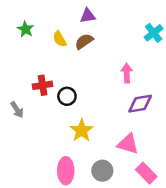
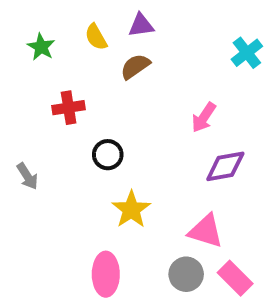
yellow semicircle: (60, 39) -> (96, 37), moved
pink arrow: (127, 73) -> (204, 117), turned -144
red cross: (43, 85) -> (69, 108), moved
gray circle: (102, 171) -> (186, 274), moved

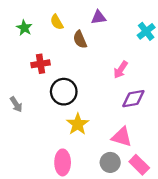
purple triangle: (141, 25) -> (99, 17), moved
brown semicircle: (135, 66) -> (80, 39), turned -78
black circle: (108, 155) -> (64, 92), size x1.5

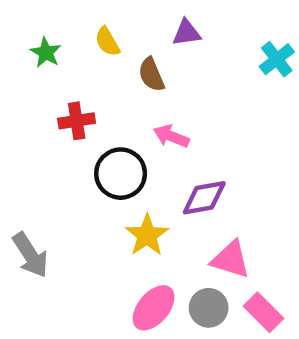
pink arrow: (121, 70) -> (171, 136), moved, turned 78
purple diamond: (133, 99) -> (204, 198), moved
gray arrow: (16, 104) -> (30, 255), moved, size x1.5
pink ellipse: (63, 162) -> (154, 308), moved, turned 40

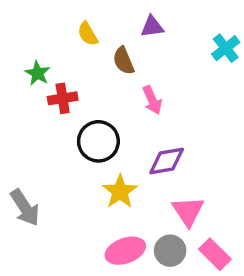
green star: (46, 53) -> (38, 73), moved
pink arrow: (171, 136) -> (152, 100), moved, turned -136
pink triangle: (231, 259) -> (188, 211), turned 40
pink ellipse: (154, 308) -> (125, 251), turned 30

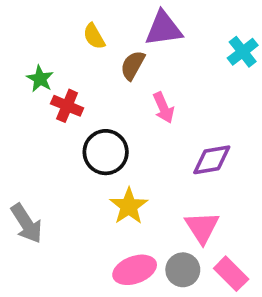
purple triangle: (152, 27) -> (164, 29), size x1.5
brown semicircle: (124, 61) -> (133, 65), turned 52
red cross: (63, 98) -> (67, 106), turned 32
purple diamond: (167, 161) -> (212, 160), moved

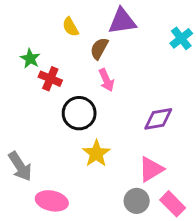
pink arrow: (164, 108) -> (106, 80), moved
pink triangle: (202, 227) -> (151, 169), turned 32
pink ellipse: (135, 270) -> (52, 201), moved, turned 32

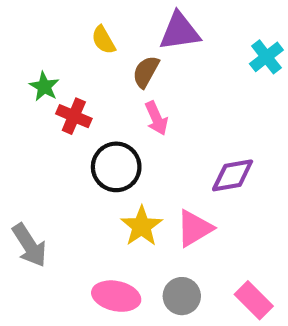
pink triangle: (151, 169) -> (194, 228), moved
pink ellipse: (52, 201) -> (116, 296), moved
gray circle: (137, 201) -> (182, 296), moved

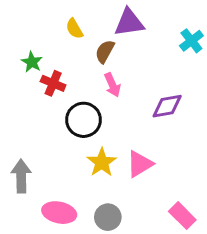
purple diamond: (233, 175) -> (167, 106), moved
gray arrow: (29, 245) -> (21, 176), turned -148
pink ellipse: (116, 296) -> (59, 213), moved
gray circle: (182, 296) -> (108, 217), moved

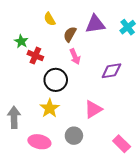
purple triangle: (129, 23) -> (95, 24), moved
yellow star: (102, 162) -> (50, 108), moved
gray circle: (108, 217) -> (74, 136), moved

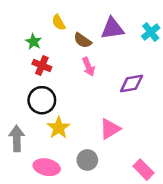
brown semicircle: (70, 34) -> (83, 40), turned -84
green star: (21, 41) -> (33, 42), moved
black circle: (56, 80) -> (42, 100), moved

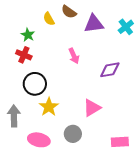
brown semicircle: (83, 40) -> (69, 12), moved
red cross: (42, 66) -> (24, 55), moved
pink rectangle: (144, 170) -> (120, 142), turned -48

